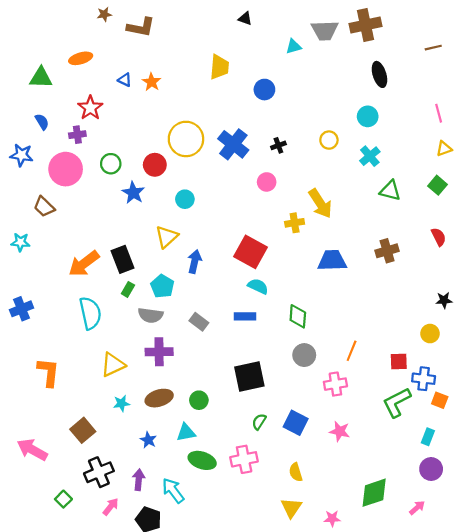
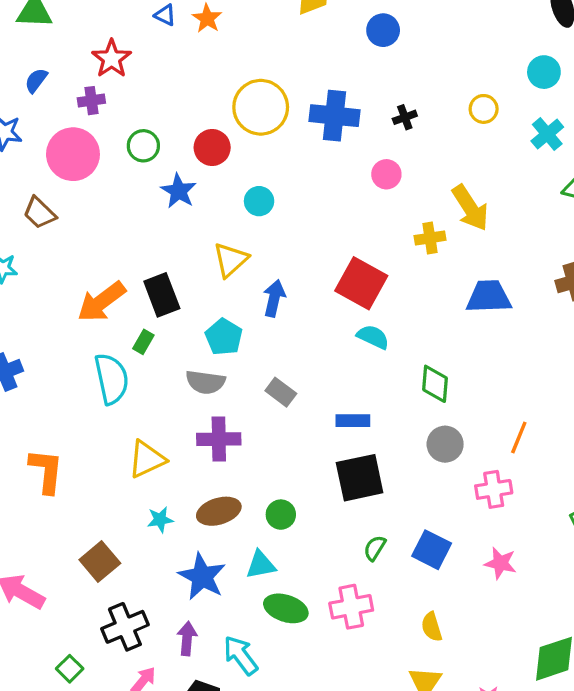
blue semicircle: (42, 122) -> (36, 80), turned -112
blue cross: (233, 144) -> (334, 116), turned -32
green rectangle: (128, 289) -> (143, 342), moved
blue rectangle: (245, 316) -> (353, 421), moved
blue star: (148, 440) -> (202, 577), size x1.8

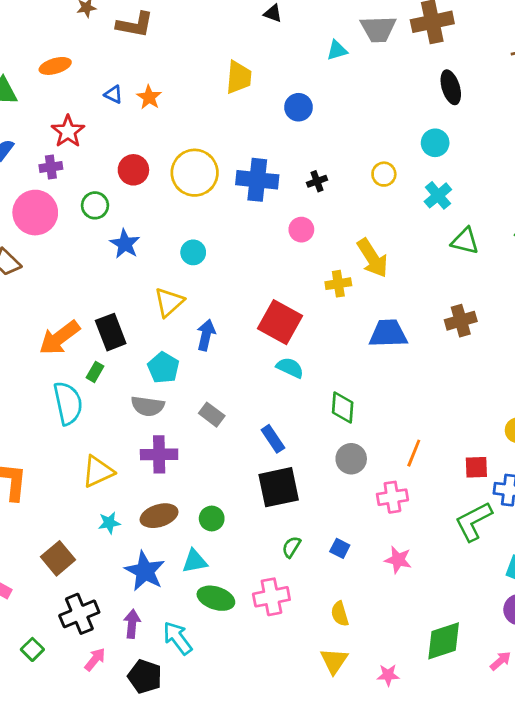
red circle: (212, 147) -> (133, 170), moved
blue rectangle: (353, 421) -> (273, 439), turned 56
blue square: (432, 550) -> (340, 548), size x0.6

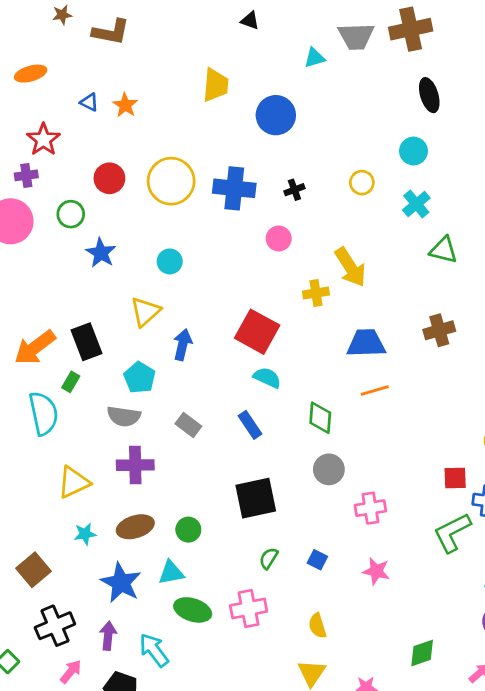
blue circle: (298, 107) -> (276, 115), size x1.4
blue rectangle: (273, 439) -> (250, 425), moved
orange line: (414, 453) -> (375, 391), moved, turned 52
green diamond: (444, 641) -> (422, 653), size x0.7

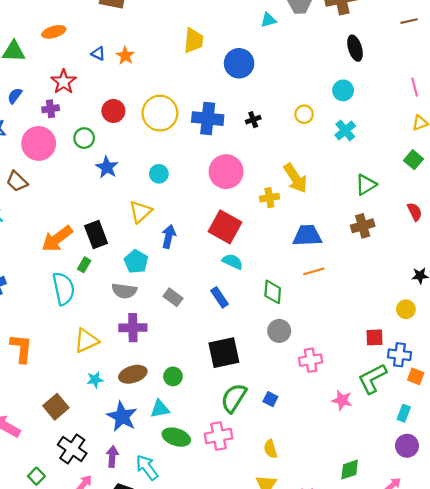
pink circle: (279, 239) -> (226, 172), moved, size x1.8
green triangle: (444, 250) -> (366, 185), moved, turned -45
green semicircle: (269, 558) -> (234, 398), size x1.8
pink star: (376, 571) -> (342, 400), moved
black cross: (55, 626) -> (72, 449), turned -32

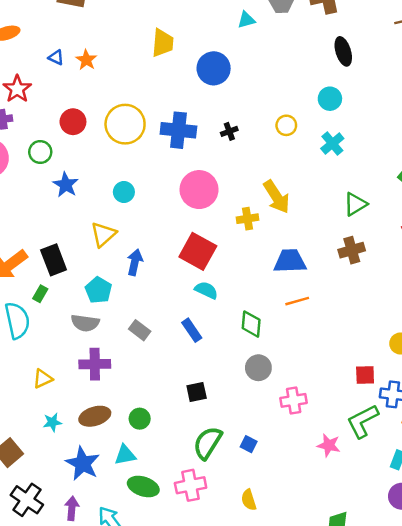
yellow triangle: (86, 341) -> (43, 379), size x0.7
black square: (224, 353) -> (197, 392), size x0.6

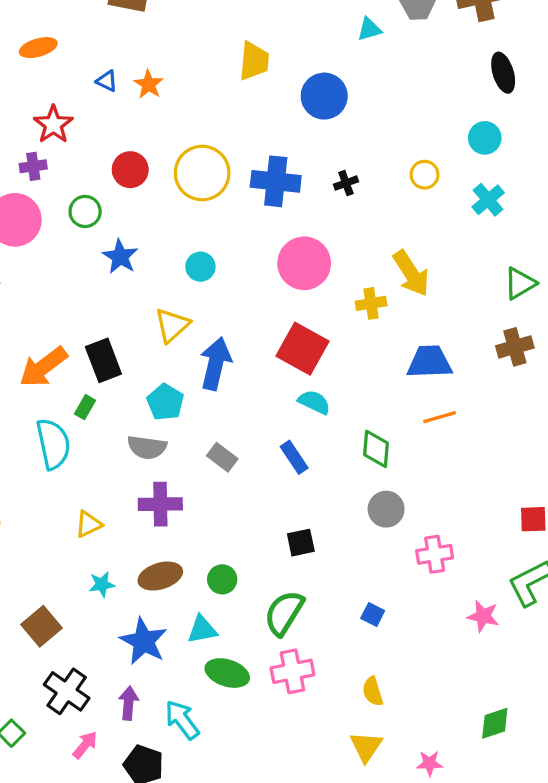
blue arrow: (135, 262) -> (216, 364), size x1.4
green semicircle: (208, 443) -> (284, 613), moved

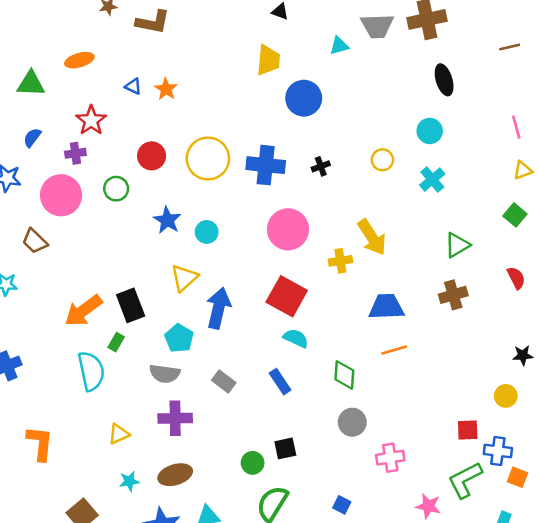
yellow trapezoid: (254, 61) -> (268, 60), moved
blue star: (120, 257) -> (167, 220), moved
green circle: (222, 579) -> (253, 463), moved

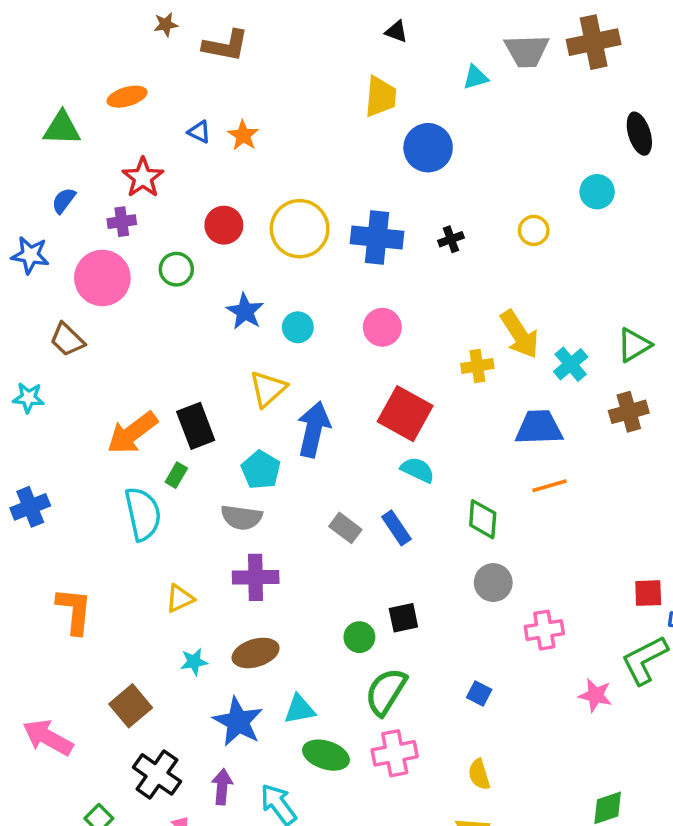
black ellipse: (444, 80) -> (639, 134), moved
cyan cross: (432, 179) -> (571, 364), moved
pink circle: (288, 229) -> (382, 327), moved, size x0.7
gray rectangle: (224, 382) -> (345, 528), moved

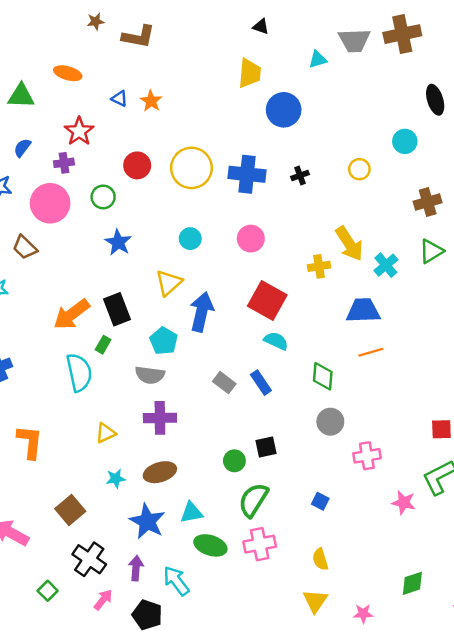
orange ellipse: (127, 97) -> (68, 73), turned 32
blue star: (245, 311) -> (118, 242), moved
brown cross: (629, 412) -> (428, 202), moved

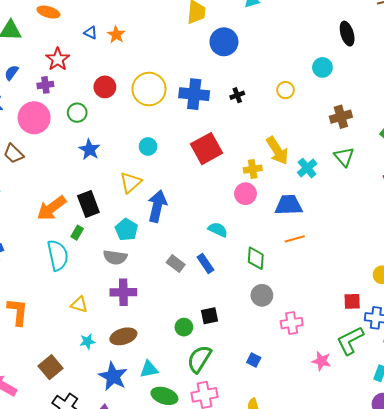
pink circle: (251, 239) -> (245, 194), moved
green triangle: (431, 251) -> (344, 157), turned -40
red square: (267, 300) -> (206, 149), moved, turned 32
yellow triangle: (106, 433) -> (79, 305), turned 42

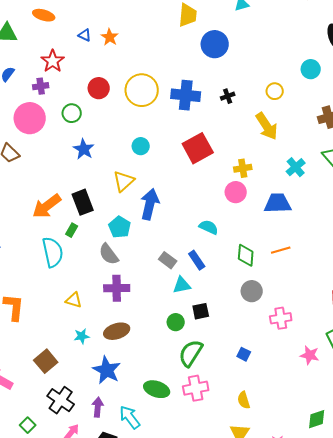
yellow arrow: (277, 151) -> (267, 126), moved
orange line: (295, 239) -> (281, 250), moved
gray semicircle: (115, 257) -> (109, 254), turned 45
cyan triangle: (149, 369) -> (182, 285), moved

